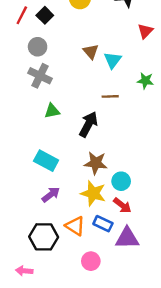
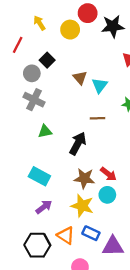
black square: (45, 15) -> (47, 60), moved
red arrow: (122, 205) -> (108, 174), moved

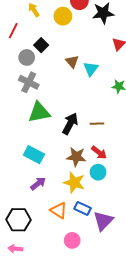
brown line: (97, 118) -> (97, 124), moved
green triangle: (45, 131) -> (39, 112), size x1.6
black hexagon: (37, 245) -> (18, 220), moved
purple triangle: (113, 246) -> (103, 221), turned -45

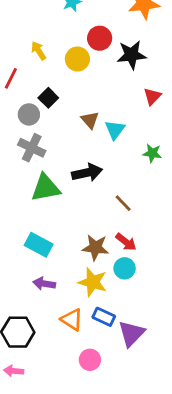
black arrow: (70, 124) -> (87, 173), moved, turned 50
brown line: (97, 124) -> (123, 203), turned 48
purple arrow: (38, 184) -> (44, 284), turned -133

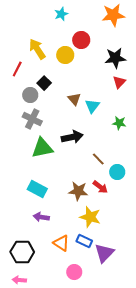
yellow arrow: (39, 51) -> (37, 49), size x1.5
black star: (131, 55) -> (115, 58), moved
cyan circle: (125, 268) -> (117, 172), moved
yellow star: (93, 282) -> (90, 217), moved

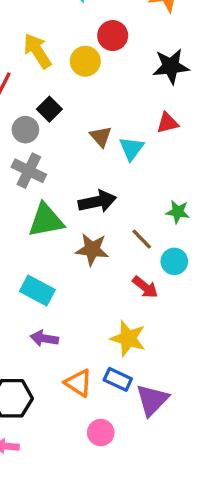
red triangle: (119, 82) -> (167, 123), moved, turned 32
green star: (119, 123) -> (178, 212), moved
brown star: (78, 191) -> (92, 249), moved

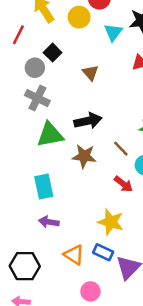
cyan triangle: (132, 148) -> (113, 32), moved
cyan rectangle: (37, 290) -> (44, 187), turned 50

